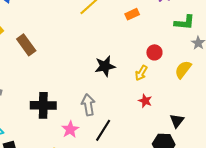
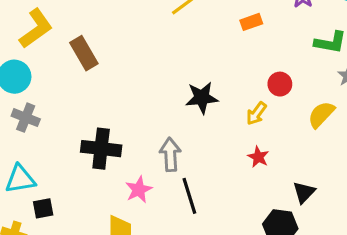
black line: (103, 130) -> (189, 196), turned -55

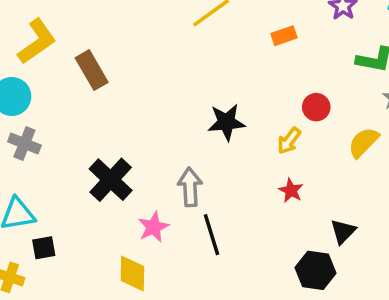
black cross: (101, 149) -> (111, 180), turned 36

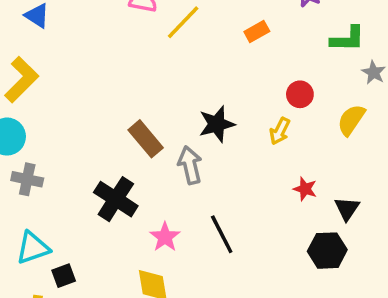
brown rectangle: (92, 70) -> (146, 139), moved
gray arrow: (190, 187) -> (190, 165), moved
red star: (291, 191) -> (305, 189), moved

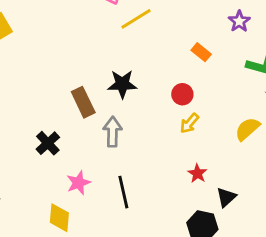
orange rectangle: (257, 32) -> (201, 52), moved, turned 54
red circle: (300, 94) -> (182, 94), moved
black star: (217, 124) -> (122, 84), moved
black cross: (116, 199) -> (48, 143), size x0.7

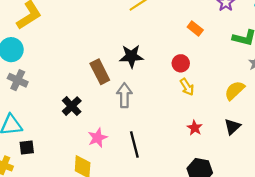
yellow arrow: (189, 123) -> (187, 87), turned -72
black triangle: (226, 197) -> (232, 127), moved

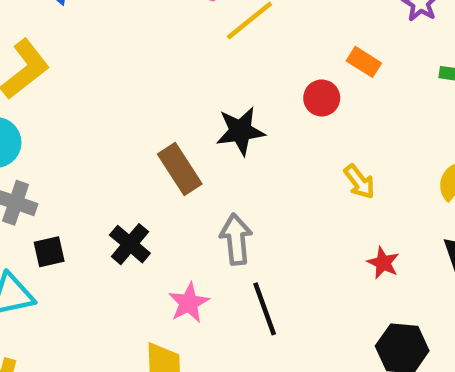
red circle: (181, 63) -> (322, 98), moved
gray arrow: (124, 95) -> (236, 239), moved
black square: (27, 147) -> (49, 252), moved

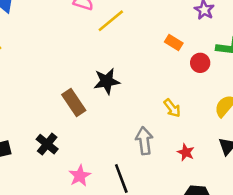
red circle: (322, 98) -> (200, 63), moved
gray arrow: (236, 239) -> (144, 141), moved

